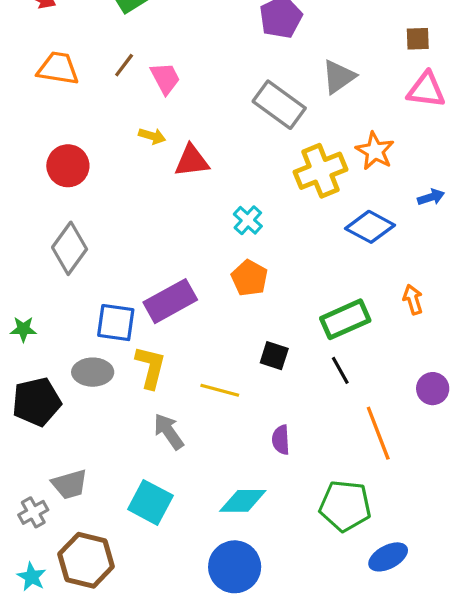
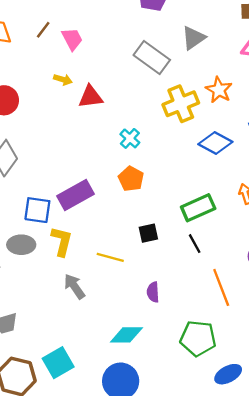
black square: (274, 356) -> (148, 233), turned -30
cyan square: (150, 502) -> (58, 363), moved, turned 32

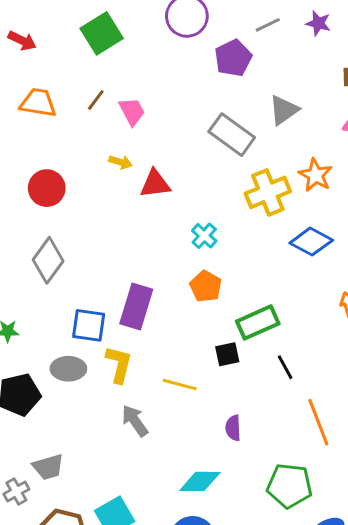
purple rectangle: (76, 195) -> (136, 307), turned -44
green rectangle: (198, 208) -> (258, 322), moved

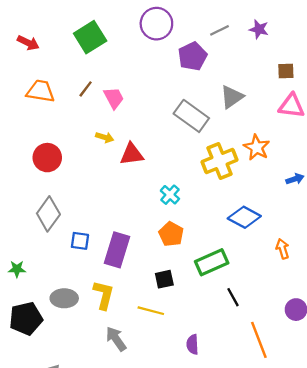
blue diamond: (311, 242) -> (244, 217), moved
blue square: (89, 325) -> (80, 241), moved, size x0.7
black square: (227, 354) -> (164, 279), moved

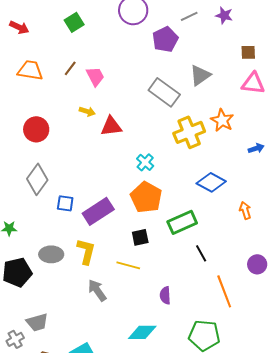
green square: (90, 37) -> (74, 22), size x0.7
orange pentagon: (171, 234) -> (146, 197), size x1.4
purple rectangle: (117, 250) -> (98, 211), turned 40

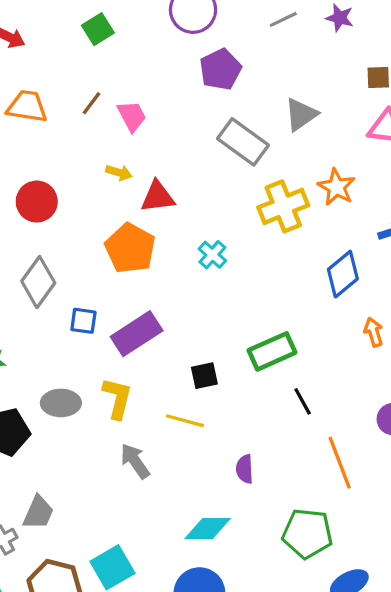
purple pentagon: (165, 39) -> (220, 69), moved
blue diamond: (211, 182) -> (343, 274), moved, turned -68
orange pentagon: (146, 197) -> (130, 248), moved
gray trapezoid: (37, 322) -> (38, 513), turned -50

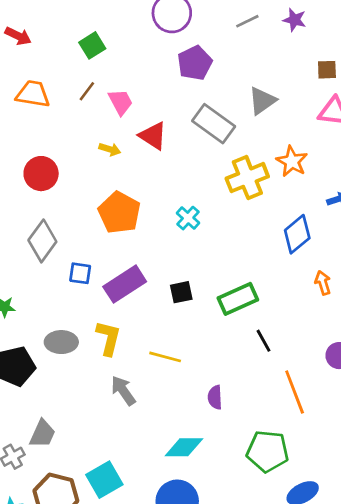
green square: (98, 29) -> (92, 45), moved
red triangle: (158, 197) -> (153, 136), moved, turned 40
black square: (204, 376) -> (181, 292), moved

